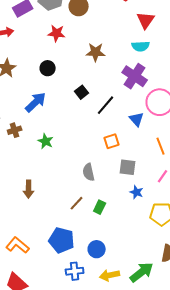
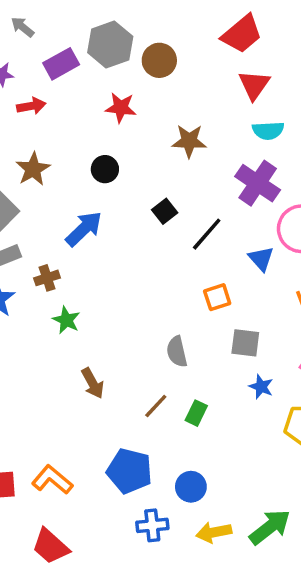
red triangle: (146, 20) -> (254, 85), moved
green star: (46, 141) -> (66, 320), moved
brown arrow: (29, 189) -> (93, 383), moved, turned -30

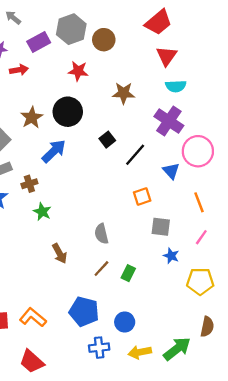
brown star: (33, 169) -> (32, 118), moved
black circle: (105, 169) -> (68, 112), size x1.6
gray semicircle: (177, 352) -> (101, 234), moved

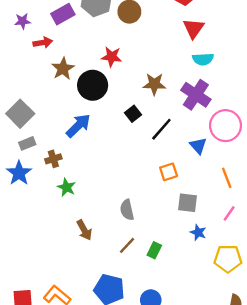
red star: (78, 71) -> (112, 57), moved
brown star: (124, 93) -> (154, 84), moved
brown star: (32, 118) -> (63, 69), moved

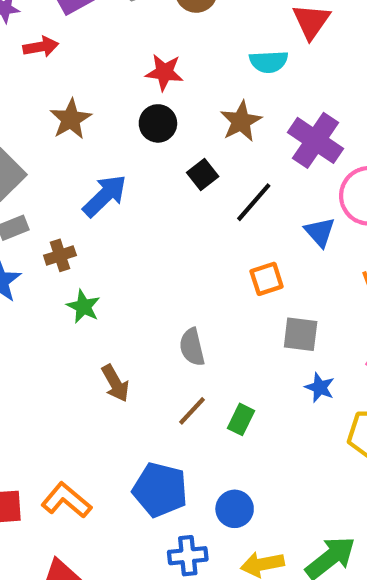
cyan semicircle: (203, 59) -> (269, 62), moved
brown star: (63, 69) -> (71, 119), moved
brown star: (154, 84) -> (241, 121), turned -30
black circle: (93, 85) -> (158, 123), moved, size x0.7

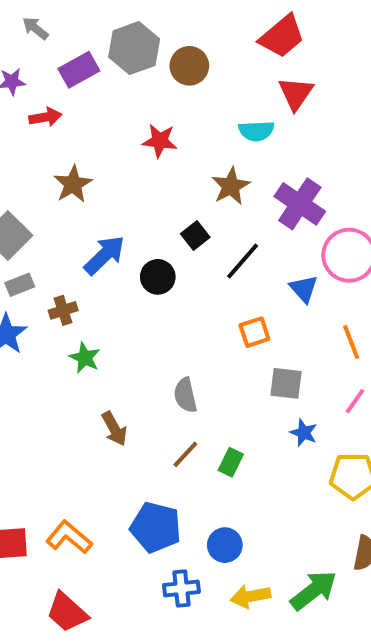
black circle: (158, 123) -> (158, 277), moved

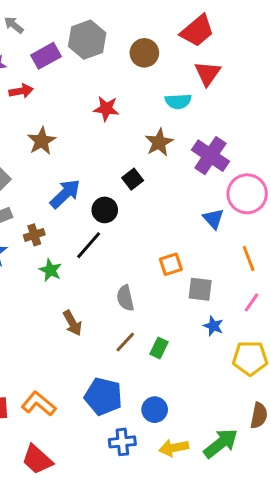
brown circle: (189, 66) -> (144, 53), moved
black line: (243, 261) -> (89, 245), moved
orange square: (254, 332) -> (171, 264), moved

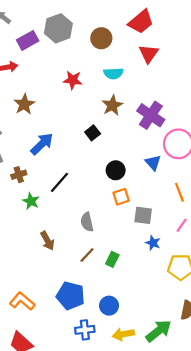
cyan semicircle: (178, 101) -> (113, 73), moved
black circle: (105, 210) -> (116, 170), moved

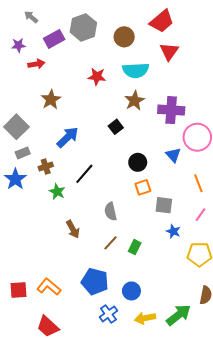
cyan semicircle: (113, 73) -> (136, 70), size x1.4
purple cross: (151, 115) -> (171, 110), turned -30
blue cross: (85, 330) -> (108, 314), turned -30

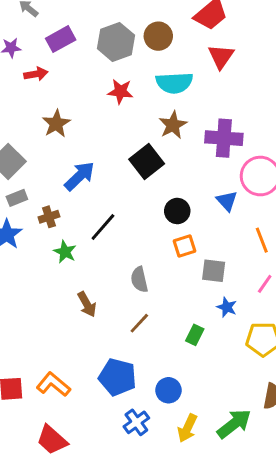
gray hexagon: (83, 27) -> (116, 42), moved
black square: (116, 127) -> (147, 161), size x1.6
green rectangle: (135, 247) -> (195, 335), moved
yellow arrow: (145, 318) -> (187, 428), turned -54

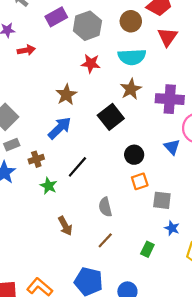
brown circle: (158, 36) -> (131, 21), moved
purple rectangle: (61, 39) -> (56, 17), moved
brown star: (56, 124) -> (66, 95), moved

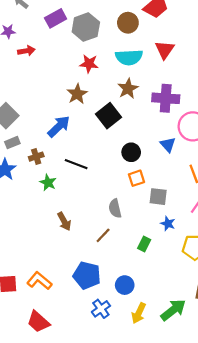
red triangle: (167, 37) -> (165, 50), moved
brown star: (66, 95) -> (77, 94), moved
black line: (77, 167) -> (76, 164), turned 70
gray semicircle: (105, 207) -> (115, 208), moved

